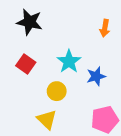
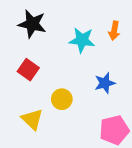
cyan star: (69, 62) -> (82, 40), moved, turned -30
yellow triangle: (47, 120) -> (32, 119), moved

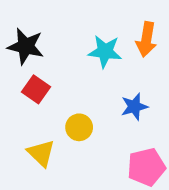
black star: (32, 24) -> (26, 46), moved
orange arrow: (114, 31) -> (146, 39), size x1.4

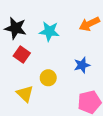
orange arrow: (146, 39) -> (89, 24), turned 54
cyan star: (105, 51) -> (49, 31), moved

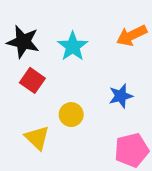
cyan star: (49, 31) -> (73, 46), turned 30

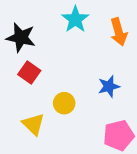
orange arrow: (132, 36) -> (119, 32), turned -80
cyan star: (73, 46) -> (75, 19), moved

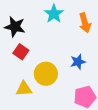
yellow circle: (64, 103) -> (46, 74), size x1.5
yellow triangle: (33, 124) -> (24, 89), turned -48

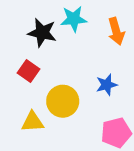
cyan star: (54, 14) -> (74, 19), turned 30
black star: (15, 27) -> (42, 33), moved

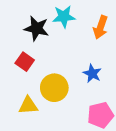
orange arrow: (116, 31) -> (101, 27), turned 35
blue star: (107, 85) -> (92, 73), turned -30

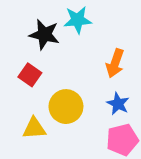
orange arrow: (101, 27) -> (115, 63), moved
blue star: (92, 73) -> (118, 104), moved

